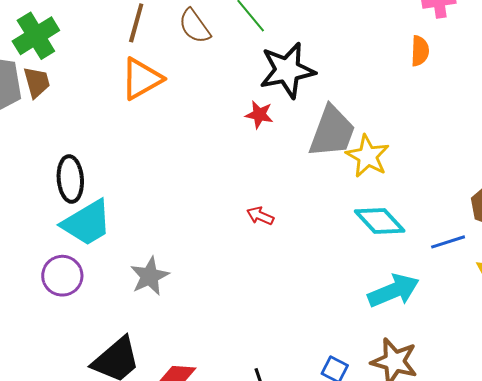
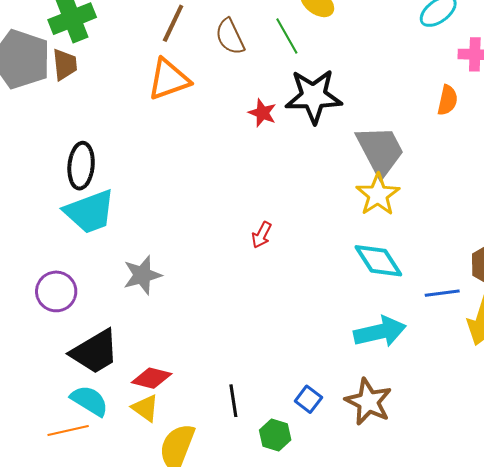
red star: (259, 115) -> (262, 113), moved
gray trapezoid: (332, 132) -> (380, 151), moved, turned -58
red arrow: (260, 216) -> (262, 235), turned -96
purple circle: (62, 276) -> (56, 291), moved

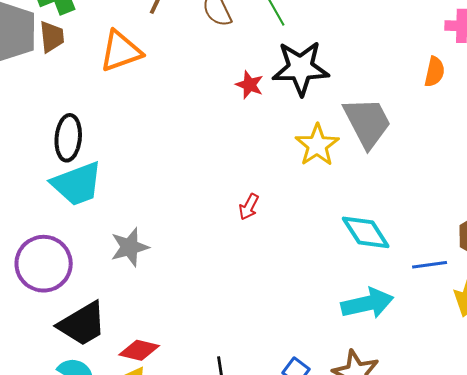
orange triangle: (169, 79) -> (121, 51), moved
yellow star: (378, 195) -> (317, 145), moved
purple circle: (56, 291) -> (44, 264), size x1.4

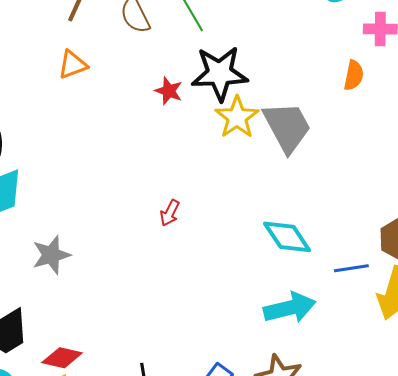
orange triangle: (121, 51) -> (73, 65), moved, size x0.7
yellow star: (317, 145) -> (237, 117), moved

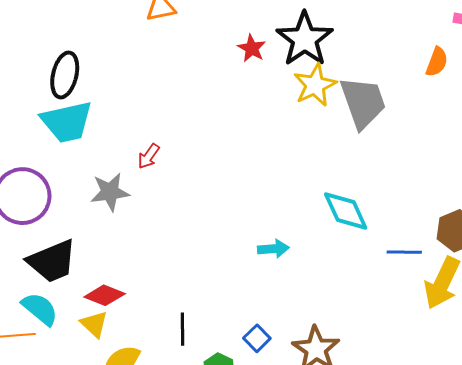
black star: (220, 73) -> (305, 39), turned 30
red arrow: (170, 213) -> (149, 156), moved
cyan arrow: (290, 308) -> (273, 249), moved, size x0.6

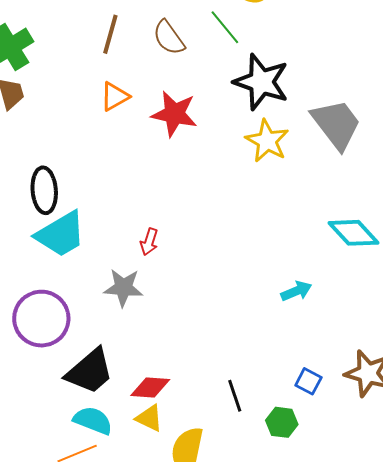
red star: (252, 48) -> (174, 114), moved, size x1.6
yellow star: (315, 85) -> (267, 141), moved
gray star: (110, 192) -> (123, 288), turned 30

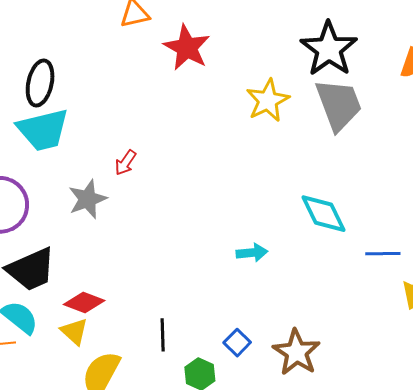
black star: (261, 82) -> (329, 49), moved
gray star: (123, 288) -> (87, 199), turned 30

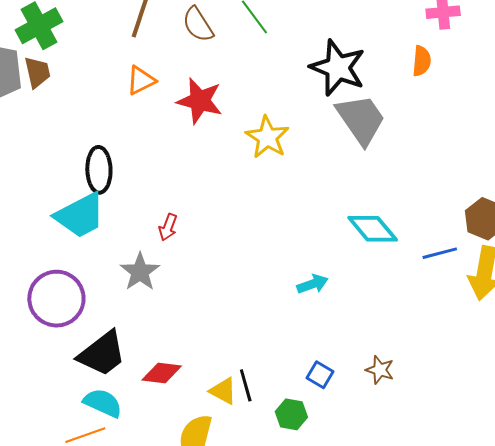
black ellipse: (40, 83) -> (99, 170), moved
yellow star: (268, 100) -> (267, 137), moved
yellow triangle: (74, 331) -> (223, 391), moved
brown star: (296, 352) -> (380, 370), size x0.6

